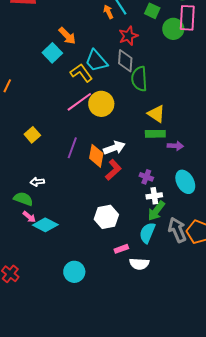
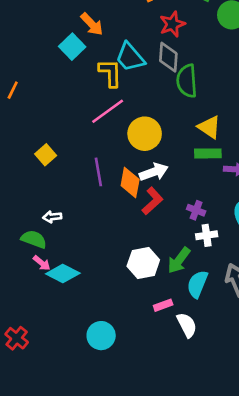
yellow L-shape: (81, 73) -> (110, 73), turned 35
yellow circle: (101, 104) -> (145, 134), moved
purple line: (72, 148) -> (98, 172), turned -30
green arrow: (156, 211) -> (179, 260), moved
white semicircle: (139, 264) -> (187, 325), turned -120

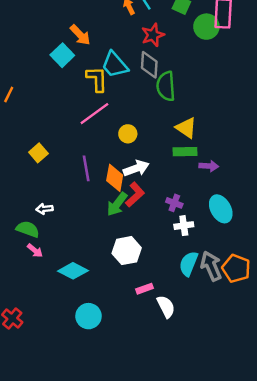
yellow circle: (145, 134) -> (128, 134), size x0.6
green arrow: (179, 260) -> (117, 204), moved
cyan diamond: (63, 274) -> (73, 271), moved
cyan semicircle: (197, 284) -> (189, 264), moved

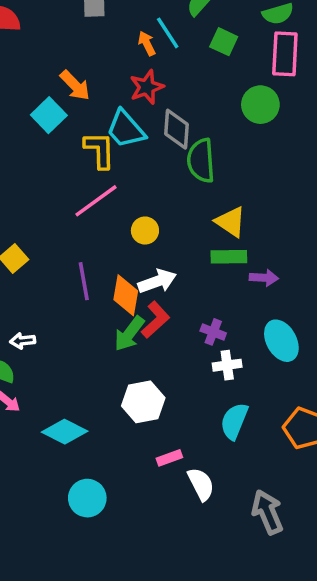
green circle: (206, 27) -> (260, 105), moved
red star: (153, 35) -> (147, 87), moved
gray arrow: (211, 266) -> (267, 512), moved

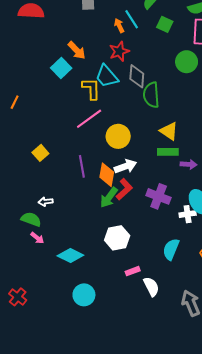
yellow circle: (145, 231) -> (118, 136), size x1.5
purple cross: (213, 332) -> (159, 196), size x1.6
white cross: (227, 365) -> (188, 214), moved

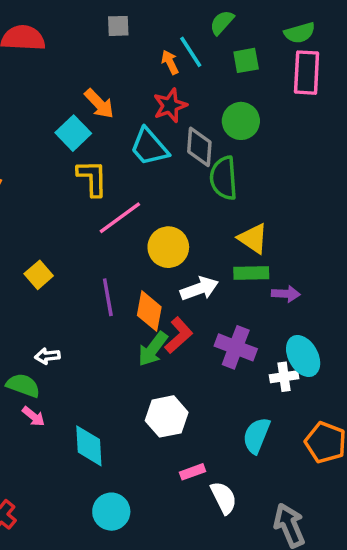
green square: (165, 24) -> (246, 60), turned -35
green circle: (187, 62) -> (241, 121), moved
yellow L-shape: (91, 89) -> (92, 178), moved
white arrow: (125, 166) -> (199, 289), moved
cyan diamond: (70, 256) -> (89, 446), turned 60

